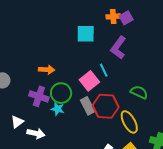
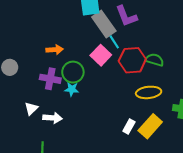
purple L-shape: (118, 48) -> (126, 16), turned -50
gray rectangle: (88, 106) -> (104, 24), moved, size x1.4
red hexagon: (106, 106) -> (132, 60), moved
yellow ellipse: (129, 122) -> (149, 92), turned -60

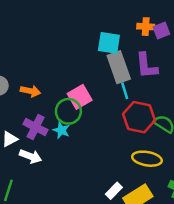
orange arrow: (55, 50) -> (30, 91), moved
pink square: (101, 55) -> (80, 97), moved
purple cross: (50, 79) -> (36, 127), moved

